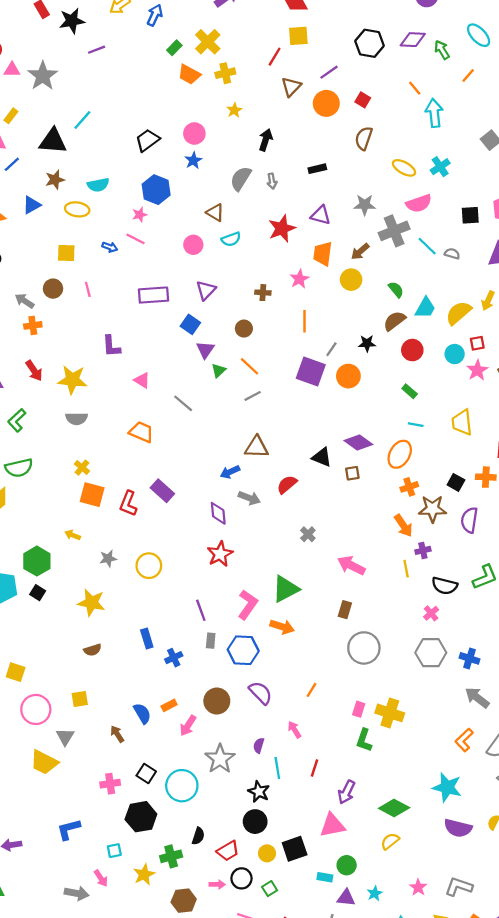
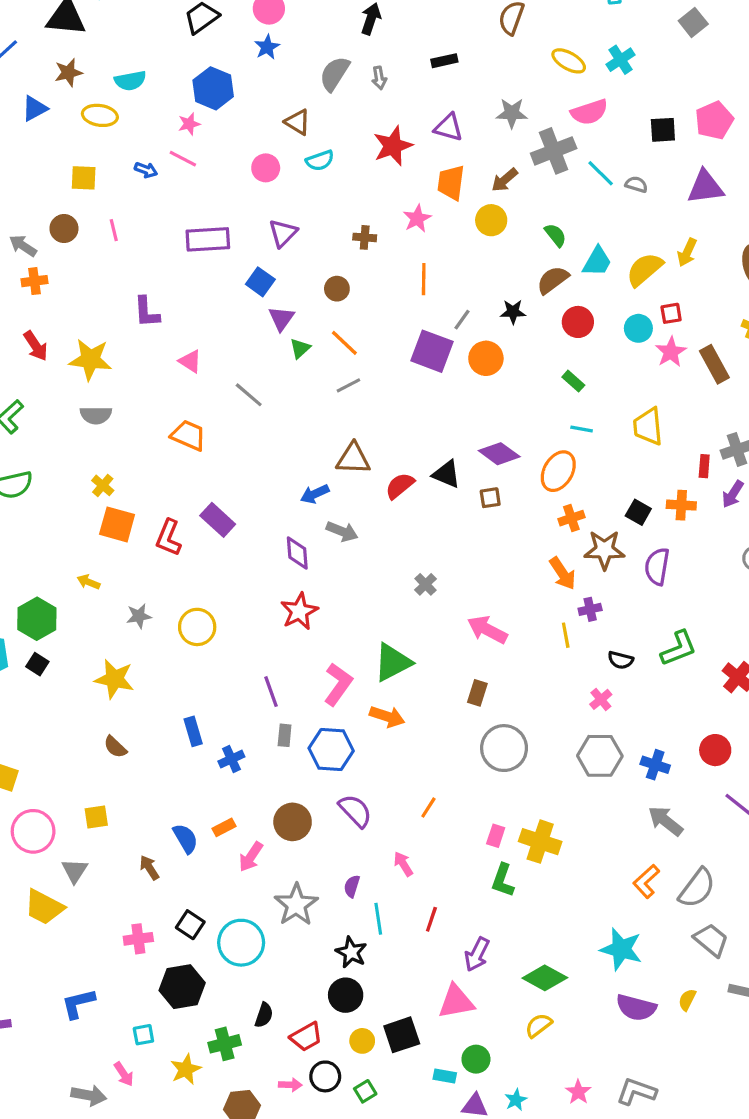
red semicircle: (287, 484) -> (400, 486), moved
black semicircle: (445, 586) -> (621, 660), size x0.7
brown semicircle: (93, 650) -> (115, 747), turned 60

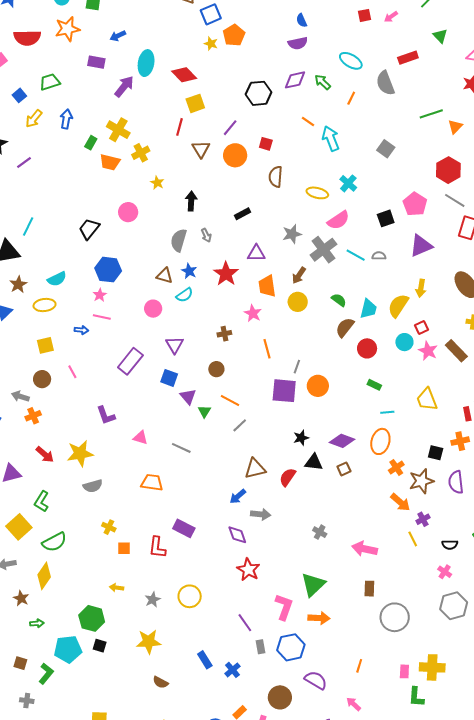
blue star: (267, 47) -> (189, 271), moved
purple rectangle: (208, 239) -> (130, 361), turned -32
black star: (513, 312) -> (301, 438), moved
orange square: (117, 524) -> (124, 548), size x0.6

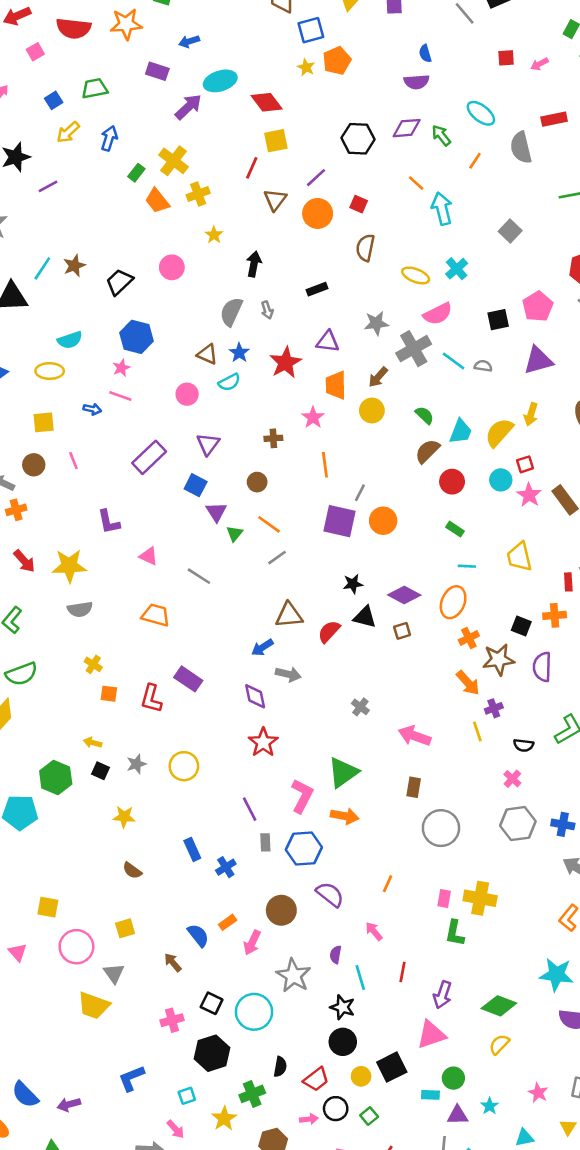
cyan ellipse: (146, 63) -> (220, 81), turned 55
orange trapezoid: (110, 162) -> (157, 201), turned 30
brown star: (18, 285) -> (74, 266), moved
yellow star: (149, 642) -> (124, 817), size x0.7
black square: (100, 646) -> (101, 771), moved

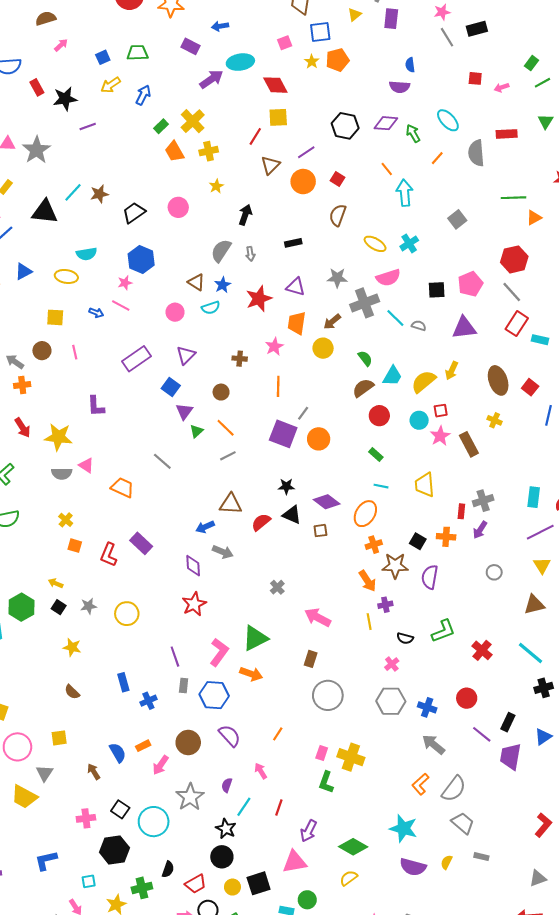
pink square: (35, 52) -> (285, 43), moved
pink triangle: (149, 556) -> (86, 465), moved
cyan line: (360, 978) -> (244, 807), turned 42

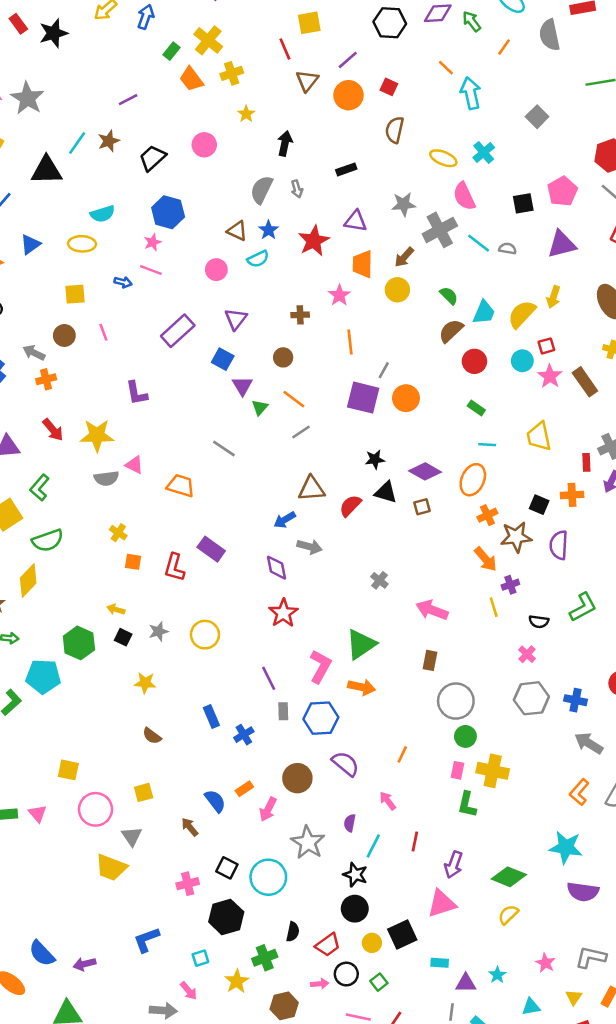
purple line: (88, 126) -> (128, 100), moved
red line: (255, 136) -> (285, 49), turned -48
pink semicircle: (388, 278) -> (464, 196), turned 90
green circle: (307, 900) -> (465, 736), moved

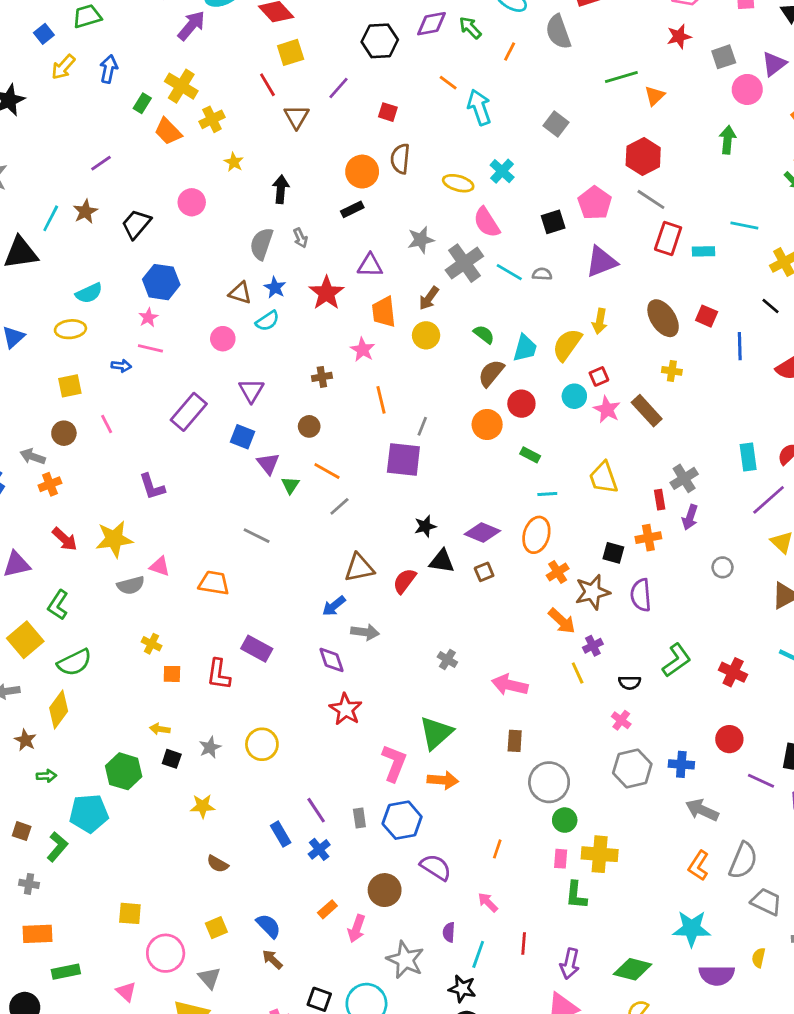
orange circle: (348, 95) -> (362, 172), moved
orange circle: (406, 398) -> (487, 425), moved
purple line: (269, 678) -> (316, 810), moved
blue semicircle: (215, 801) -> (269, 926), moved
pink triangle: (38, 814) -> (126, 992), moved

